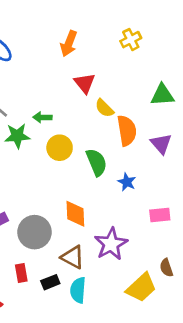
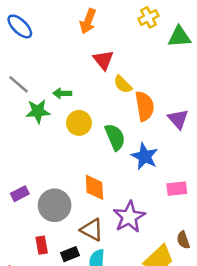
green triangle: (162, 95) -> (179, 37), moved
blue star: (127, 182) -> (145, 156), size x1.5

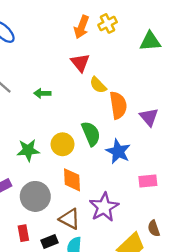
yellow cross: (148, 17) -> (108, 23), moved
orange arrow: (88, 21) -> (81, 27), moved
green star: (38, 111) -> (28, 150), moved
yellow circle: (79, 123) -> (63, 144), moved

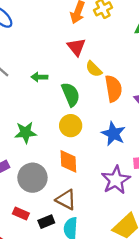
green semicircle: (91, 134) -> (71, 94), moved
yellow circle: (63, 144) -> (71, 126), moved
purple star: (104, 207) -> (116, 180), moved
red rectangle: (23, 233) -> (21, 213), turned -56

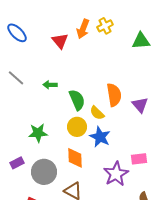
red triangle: (76, 47) -> (60, 41), moved
yellow semicircle: (94, 69) -> (97, 113), moved
blue star: (113, 134) -> (100, 137), moved

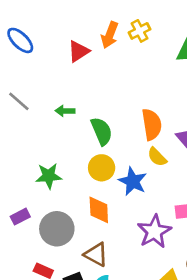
red triangle: (60, 41) -> (79, 51), turned 36
yellow semicircle: (97, 113) -> (157, 157), moved

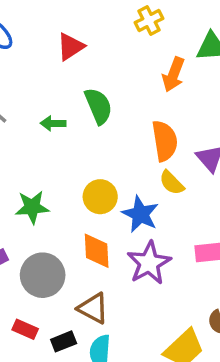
orange arrow: (110, 35) -> (173, 75), moved
green semicircle: (102, 131) -> (98, 106), moved
purple star: (154, 231) -> (149, 263), moved

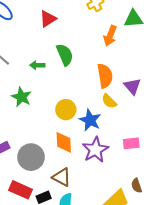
green star: (32, 207) -> (21, 97), moved, turned 30
red rectangle: (25, 329) -> (20, 190), size x1.5

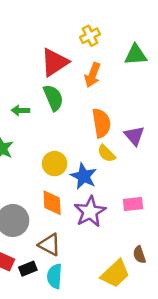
red triangle: (48, 19) -> (55, 62), moved, size x1.4
orange arrow: (110, 36) -> (93, 75), moved

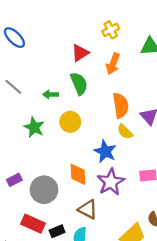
red triangle: (55, 62) -> (80, 53), size x0.7
yellow circle: (55, 164) -> (70, 122), moved
brown triangle: (49, 245) -> (88, 209), moved

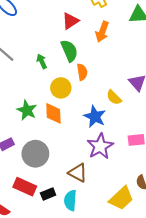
green arrow: (51, 94) -> (42, 61), turned 64
orange semicircle: (121, 105) -> (82, 72), moved, size x0.7
green star: (34, 127) -> (27, 110), moved
orange diamond: (78, 174) -> (53, 113), moved

